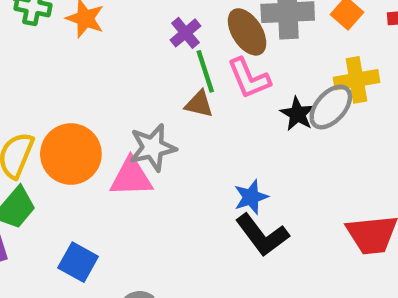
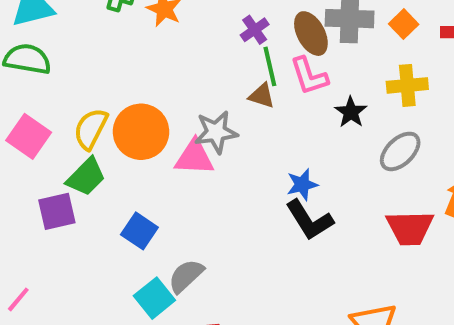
gray ellipse: (331, 107) -> (400, 151), moved

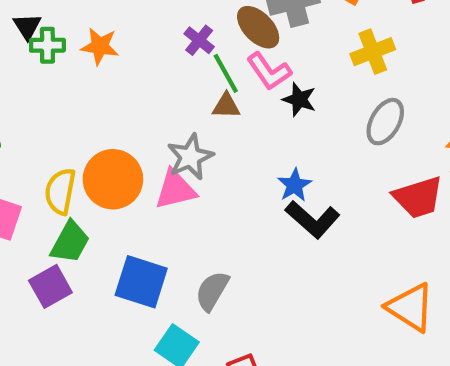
black star: (351, 112) -> (299, 99), moved
blue square: (139, 231) -> (141, 282), size x1.4
gray semicircle: (186, 276) -> (212, 291), moved

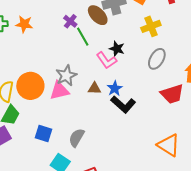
pink L-shape: (269, 71) -> (106, 60), moved
brown triangle: (226, 106) -> (95, 88), moved
blue square: (141, 282) -> (44, 133), size x0.7

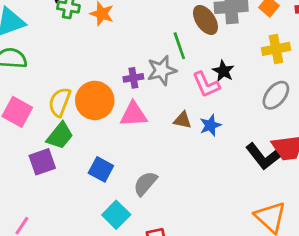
purple cross: (70, 21) -> (133, 78), moved, turned 32
gray star: (66, 75) -> (162, 70), moved
black L-shape: (123, 104) -> (263, 157), moved

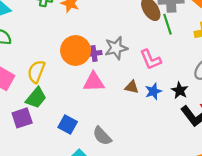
green line: (179, 46) -> (168, 24), moved
black star: (223, 71) -> (180, 90), moved
orange circle: (95, 100) -> (76, 50), moved
gray semicircle: (145, 183) -> (102, 136), turned -85

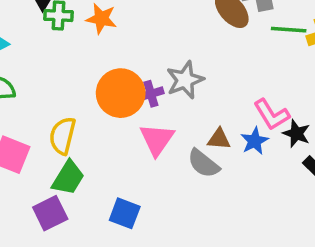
green line: (168, 24) -> (289, 30), moved, turned -60
pink L-shape: (151, 60) -> (272, 115), moved
pink triangle: (94, 82) -> (157, 139), turned -45
gray semicircle: (102, 136) -> (203, 163), moved

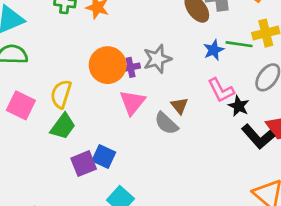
green line: (289, 30) -> (239, 44), moved
brown triangle: (219, 139) -> (180, 106), turned 42
blue star: (255, 141) -> (214, 50), moved
purple square: (50, 213) -> (84, 164), moved

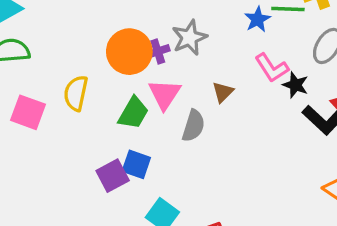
brown triangle: (180, 106) -> (223, 92), turned 30
gray semicircle: (166, 123) -> (193, 126), moved, turned -110
green trapezoid: (63, 126) -> (133, 113), moved

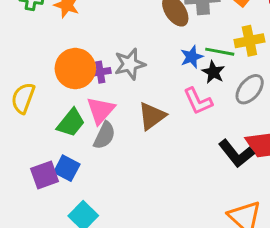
black star: (295, 85) -> (213, 72), moved
brown triangle: (223, 92) -> (152, 116), size x1.5
gray semicircle: (193, 126) -> (104, 135), moved

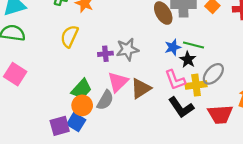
yellow cross: (249, 41) -> (196, 85), moved
orange circle: (75, 69) -> (82, 105), moved, size x0.7
yellow semicircle: (23, 98) -> (69, 36), moved
pink triangle: (101, 110) -> (118, 82), moved
black L-shape: (236, 154) -> (181, 107), moved

